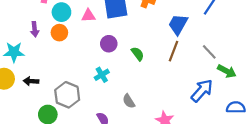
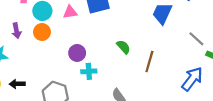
purple circle: (109, 44) -> (77, 53), moved
brown line: (173, 51) -> (149, 62), moved
cyan cross: (102, 75) -> (89, 71), turned 32

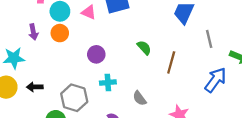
pink triangle: (70, 12) -> (89, 12), turned 32
gray line: (196, 39) -> (209, 39), moved, turned 35
cyan cross: (89, 71) -> (108, 82), moved

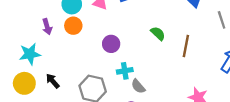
black arrow: (35, 87) -> (53, 81), turned 56
gray semicircle: (140, 98) -> (138, 86), moved

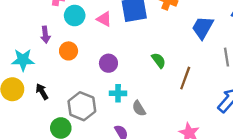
orange circle: (73, 26) -> (69, 51), moved
gray semicircle: (138, 86) -> (139, 108), moved

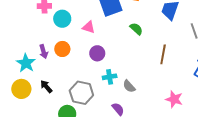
pink triangle: (104, 19) -> (89, 27), moved
purple arrow: (45, 35) -> (44, 52), moved
cyan star: (23, 60) -> (26, 63), turned -30
green semicircle: (159, 60) -> (136, 29), moved

